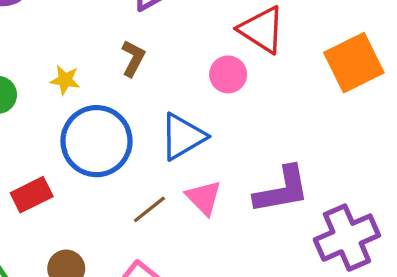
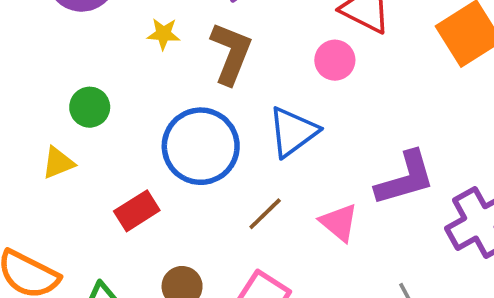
brown L-shape: (133, 58) -> (231, 53), size x1.6
yellow star: (65, 80) -> (163, 34), moved
pink triangle: (204, 198) -> (339, 222), moved

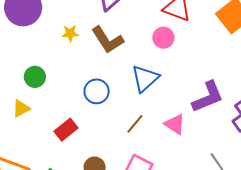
brown L-shape: (231, 53) -> (107, 40), turned 132
blue circle: (201, 146) -> (97, 91), size x0.6

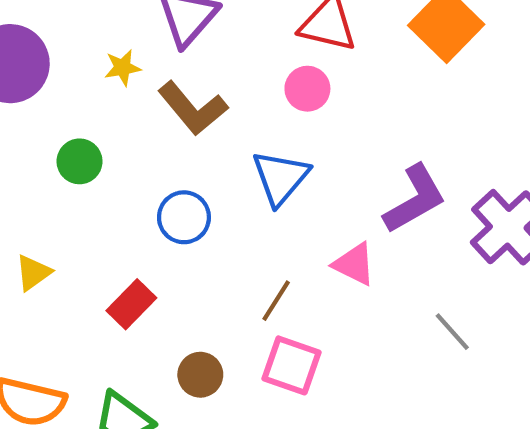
yellow star: (70, 33) -> (123, 68), moved
green circle: (35, 77) -> (80, 161), moved
brown line: (135, 124) -> (276, 301), moved

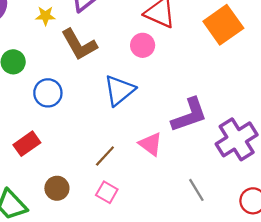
blue circle: (184, 217) -> (48, 93), moved
pink square: (291, 365) -> (107, 192), size x0.7

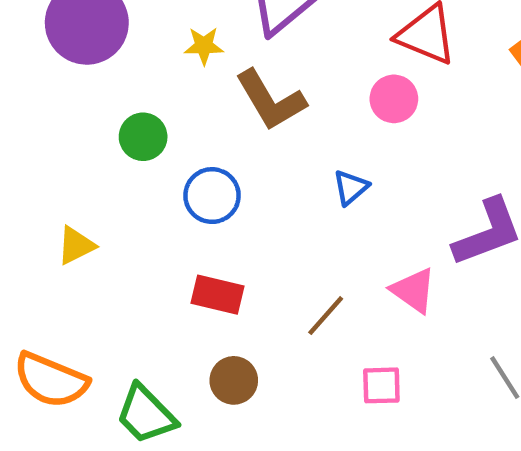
blue triangle: (119, 90) -> (351, 187), size x0.6
red rectangle: (27, 144) -> (217, 295), moved, turned 50
pink square: (107, 192) -> (381, 385), moved, turned -30

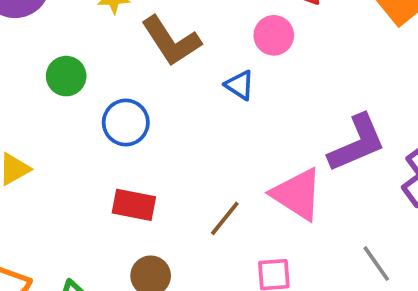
blue triangle: (351, 187) -> (240, 85), moved, turned -44
pink triangle: (414, 290) -> (297, 194), size x1.4

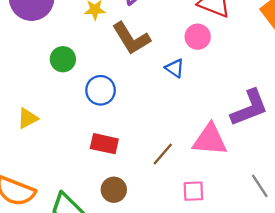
pink triangle: (297, 194) -> (210, 140), turned -30

